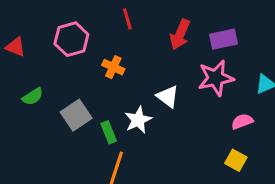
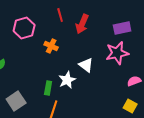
red arrow: (180, 34) -> (82, 24), moved
gray square: (76, 115) -> (16, 101), moved
green rectangle: (109, 132) -> (48, 88), turned 32

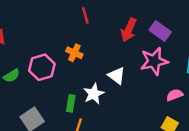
red arrow: (82, 24) -> (129, 30), moved
pink hexagon: (24, 28) -> (42, 67), moved
purple rectangle: (122, 28) -> (160, 31), turned 48

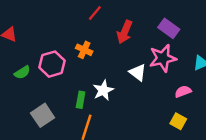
red line: (85, 15) -> (95, 13), turned 56
red arrow: (129, 30) -> (125, 32), moved
white triangle: (117, 76) -> (138, 72), moved

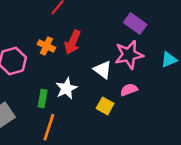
red arrow: (125, 32) -> (73, 42), moved
pink semicircle: (183, 91) -> (129, 90), moved
yellow square: (178, 121) -> (105, 106), moved

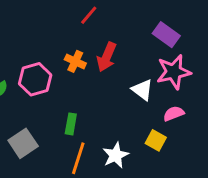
purple rectangle: (135, 23) -> (166, 35), moved
white star: (66, 88) -> (116, 155), moved
yellow square: (105, 106) -> (156, 140), moved

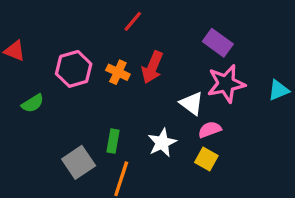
pink hexagon: (35, 79) -> (74, 69), moved
pink semicircle: (174, 114) -> (210, 130), moved
gray square: (23, 143) -> (79, 162), moved
white star: (116, 155) -> (162, 143), moved

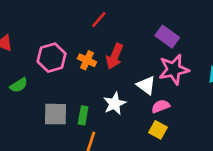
white star: (162, 143) -> (115, 104), moved
gray square: (79, 162) -> (56, 114), moved, turned 35

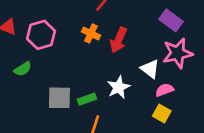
pink hexagon: (52, 58) -> (41, 35), moved
orange cross: (87, 60) -> (91, 33), moved
green rectangle: (83, 115) -> (87, 99), turned 60

